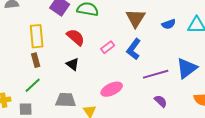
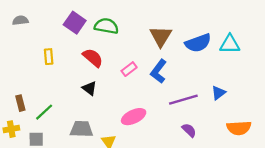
blue semicircle: (169, 24) -> (198, 43), size x1.6
yellow rectangle: (37, 36) -> (49, 57), size x0.6
brown rectangle: (36, 60) -> (20, 103), moved
blue triangle: (187, 68) -> (218, 93), size x0.6

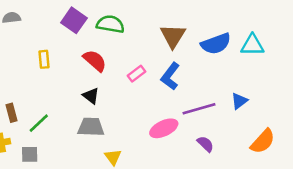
pink ellipse: (134, 117) -> (164, 128), moved
orange semicircle: (239, 128) -> (263, 141), turned -45
gray trapezoid: (82, 129) -> (91, 127), moved

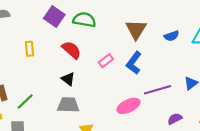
blue semicircle: (216, 44) -> (172, 36), size x0.6
purple semicircle: (205, 144) -> (175, 119), moved, turned -72

